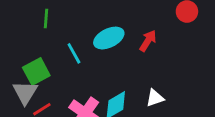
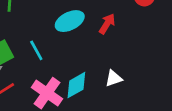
cyan line: (74, 53) -> (36, 50), moved

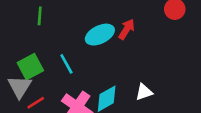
red arrow: (107, 24) -> (127, 29), moved

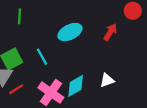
red arrow: (127, 29) -> (110, 32), moved

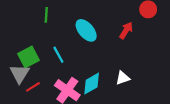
green line: (20, 16) -> (46, 15), moved
cyan ellipse: (70, 32) -> (86, 30), turned 75

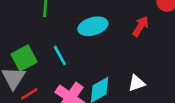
cyan ellipse: (86, 30) -> (93, 26), turned -65

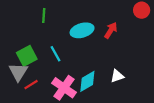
red arrow: (141, 26) -> (111, 30), moved

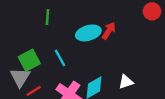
red arrow: (111, 30) -> (109, 31), moved

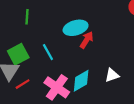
green line: (47, 17) -> (27, 17), moved
red arrow: (109, 31) -> (87, 40), moved

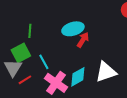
green line: (27, 17) -> (30, 31), moved
cyan line: (48, 52) -> (44, 62), moved
white triangle: (112, 75) -> (106, 72), size x1.6

